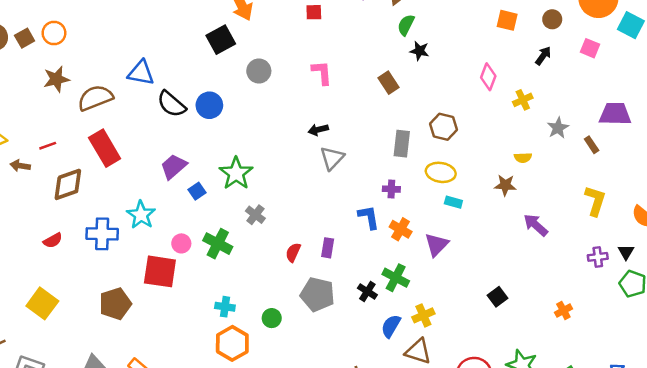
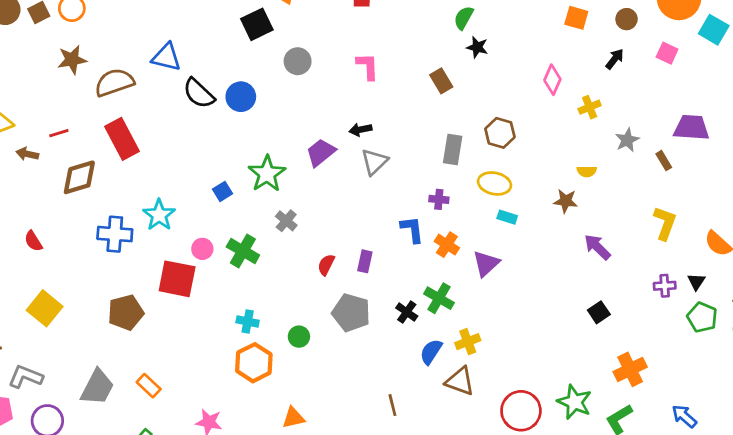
purple trapezoid: (174, 167) -> (321, 152), moved
red semicircle: (53, 240) -> (33, 241), moved, turned 84
black square: (498, 297) -> (599, 312), moved
orange cross: (563, 311) -> (630, 369), moved, size x1.6

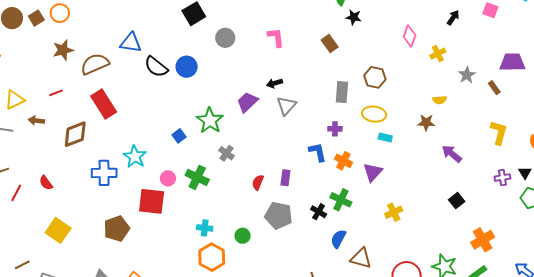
red line: (59, 133) -> (56, 93), moved
yellow cross: (468, 342) -> (394, 212), moved

